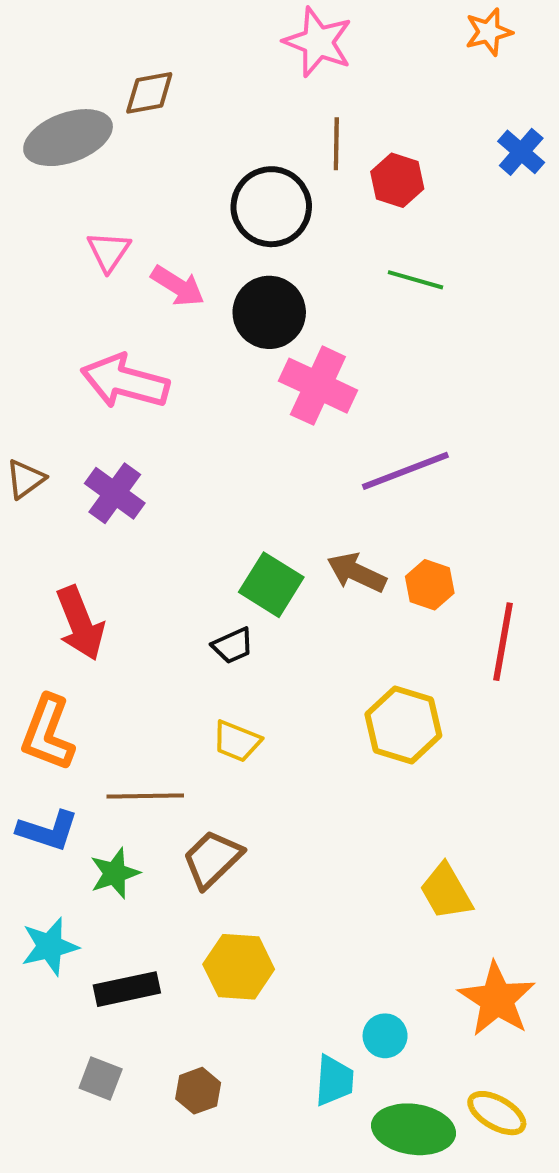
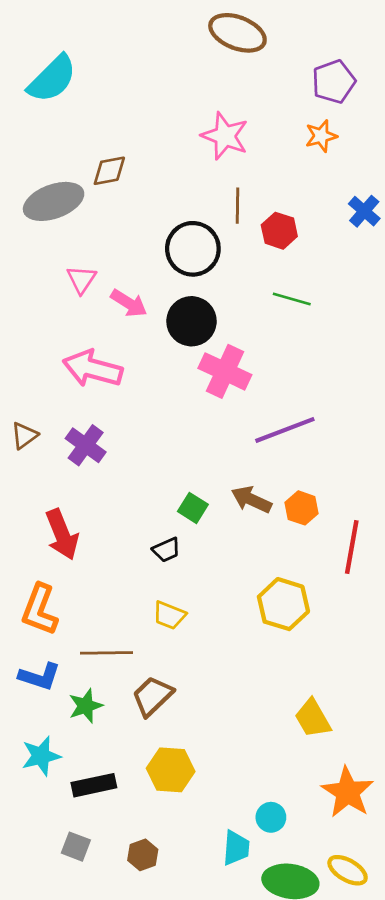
orange star: (489, 32) -> (321, 136), moved
green square: (271, 585) -> (193, 508), size x0.7

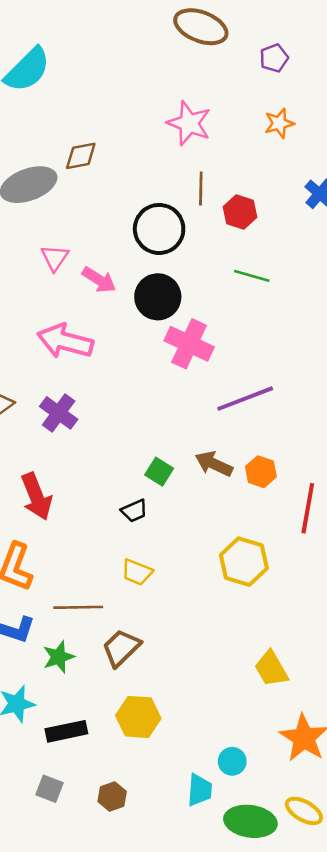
purple pentagon: (334, 82) -> (274, 58), moved, size x0.7

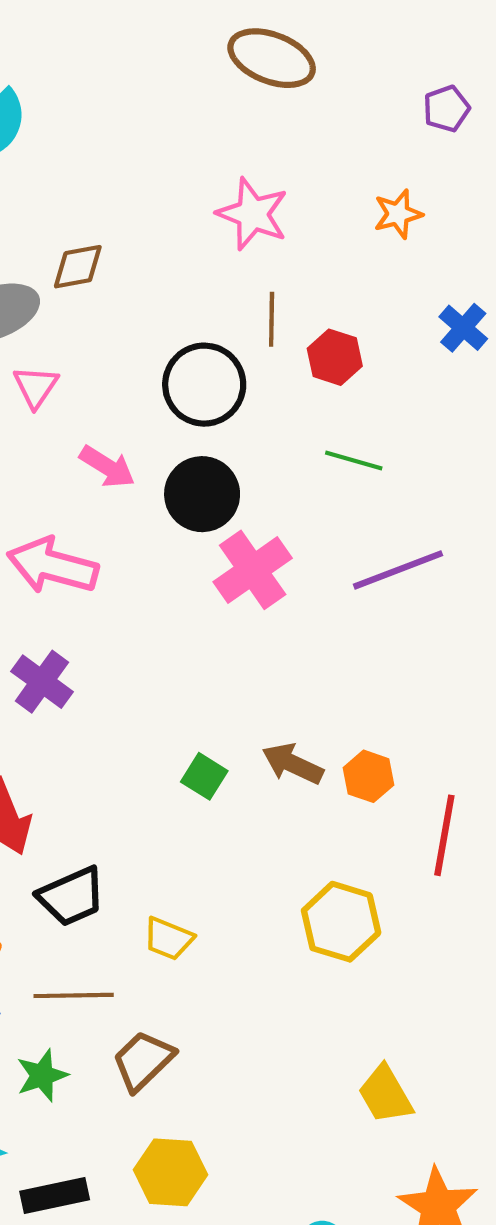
purple pentagon: (274, 58) -> (446, 109), moved
pink triangle: (55, 258) -> (36, 387), moved
pink cross: (189, 344) -> (253, 570), turned 30
purple line: (245, 399) -> (398, 570), moved
black trapezoid: (134, 511) -> (71, 896), moved, size x1.6

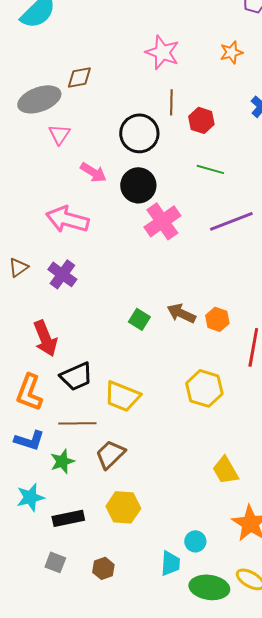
yellow trapezoid: (168, 939) -> (122, 396), size x1.5

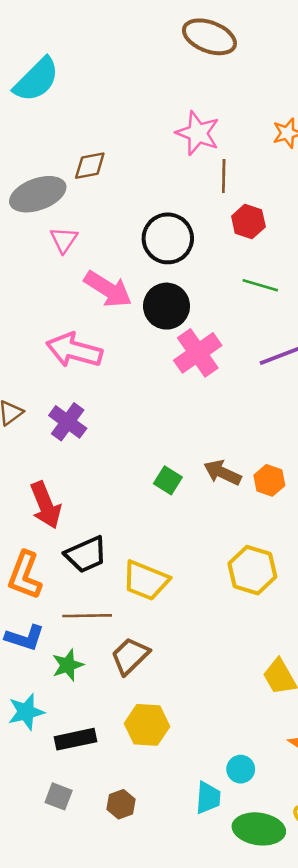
brown line: (171, 102) -> (224, 176), moved
pink arrow: (93, 172) -> (108, 289), size x1.4

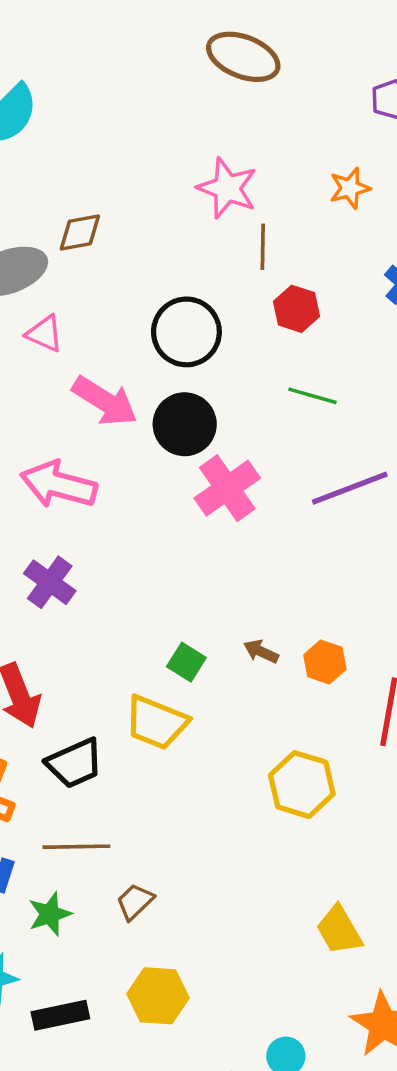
pink triangle: (64, 240) -> (44, 334), turned -40
brown arrow: (222, 473) -> (261, 651), size x0.7
yellow trapezoid: (146, 581) -> (156, 722), moved
brown trapezoid: (130, 656) -> (135, 902), size x0.7

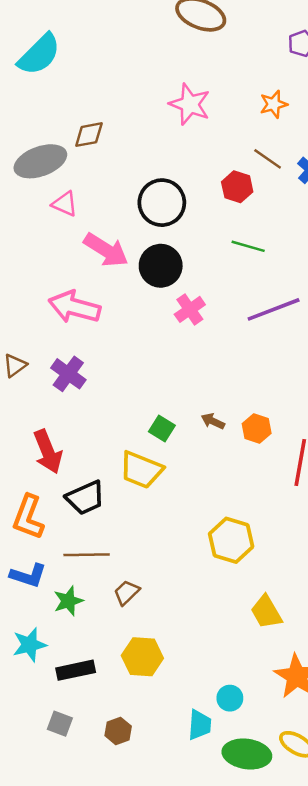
brown line: (263, 247) -> (268, 159), moved, turned -56
pink cross: (227, 488) -> (190, 309), size x0.7
yellow hexagon: (302, 785) -> (231, 540), moved

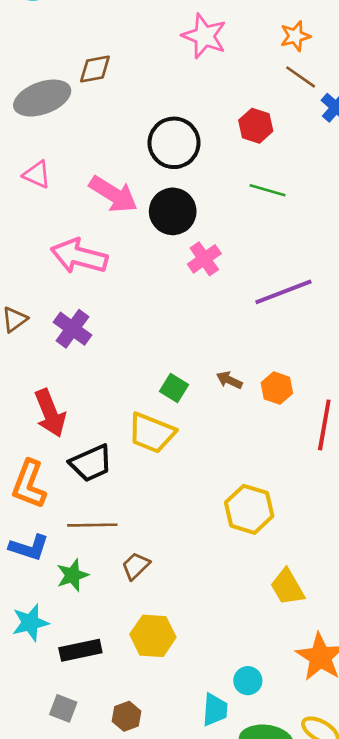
brown line: (268, 159) -> (301, 77), moved
pink triangle: (65, 204) -> (37, 174), moved
purple line: (274, 309) -> (283, 292), moved

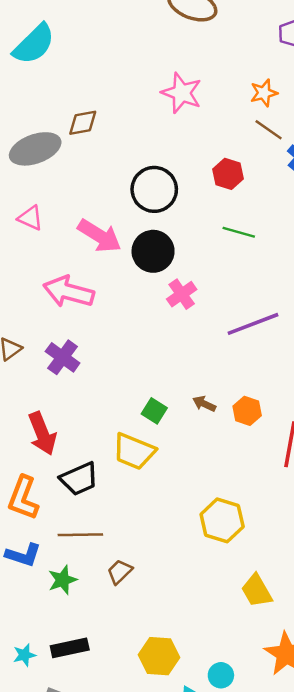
cyan star: (30, 623) -> (24, 655), moved, size x0.7
yellow hexagon: (153, 636) -> (159, 656), moved

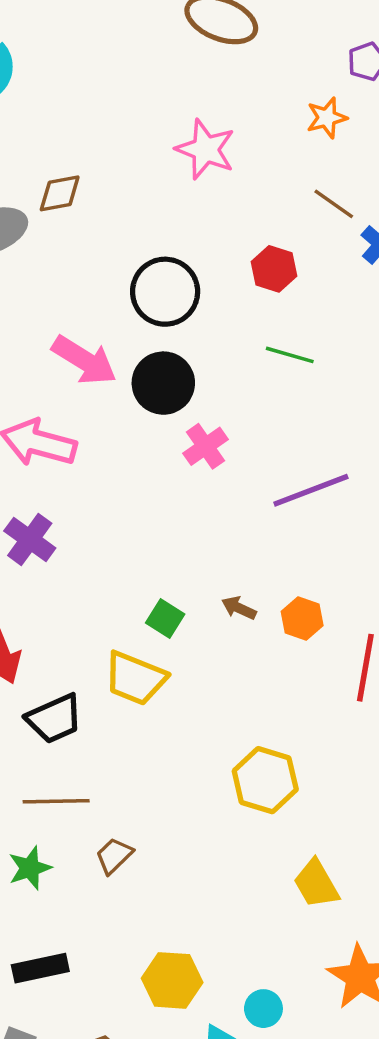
orange star: (264, 93) -> (327, 118), moved

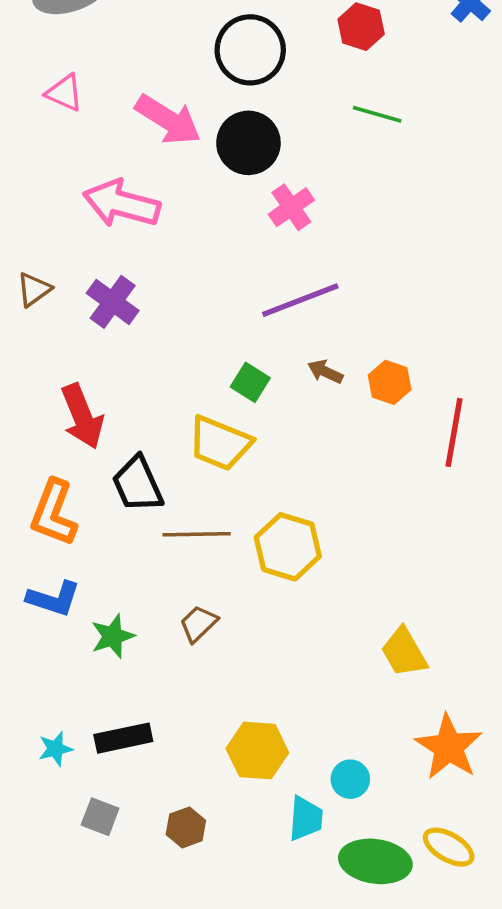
purple line: (311, 490) -> (300, 300), moved
black trapezoid: (54, 719) -> (138, 484), turned 90
yellow hexagon: (265, 780) -> (288, 547), moved
brown line: (56, 801) -> (197, 534), moved

